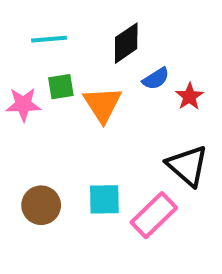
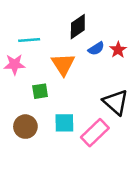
cyan line: (49, 39) -> (29, 40), moved
green square: (61, 87) -> (40, 91), moved
red star: (189, 96) -> (118, 50), moved

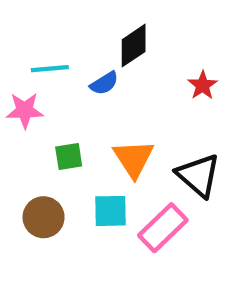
blue semicircle: (96, 49) -> (104, 83), moved
orange triangle: (63, 64) -> (134, 159), moved

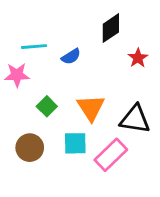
black diamond: (134, 46) -> (111, 28), moved
green square: (69, 157) -> (47, 106), turned -36
black triangle: (198, 175) -> (135, 119), turned -32

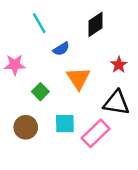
cyan line: (34, 47) -> (39, 23), moved, turned 65
red star: (138, 58) -> (119, 65), moved
orange triangle: (91, 108) -> (78, 78), moved

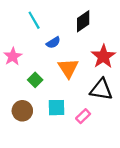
pink star: (15, 65) -> (13, 56), turned -30
red star: (119, 65) -> (103, 56), size x1.6
pink rectangle: (96, 133) -> (83, 116), size x0.6

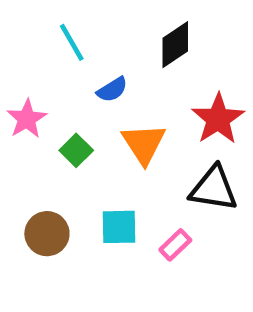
green square: (35, 80) -> (76, 150), moved

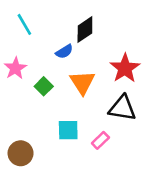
cyan line: (72, 42) -> (24, 24), moved
black diamond: (175, 45) -> (85, 30), moved
brown circle: (47, 234) -> (21, 153), moved

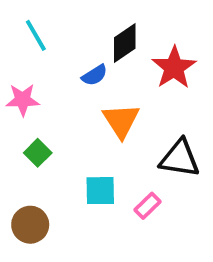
pink star: (15, 68) -> (23, 100), turned 30
red star: (125, 68) -> (174, 68), moved
green square: (44, 86) -> (38, 153), moved

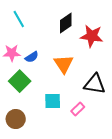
red star: (174, 68) -> (92, 36), turned -30
blue semicircle: (95, 75) -> (32, 57), moved
green square: (38, 153) -> (20, 81), size x1.5

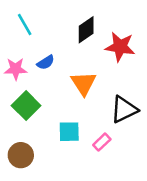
blue semicircle: (32, 57) -> (46, 62), moved
black triangle: (95, 84) -> (124, 109), turned -35

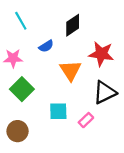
red star: (120, 47) -> (101, 54), moved
blue semicircle: (46, 62) -> (46, 46), moved

